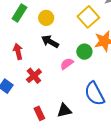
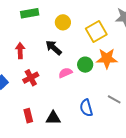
green rectangle: (19, 13) -> (30, 13), turned 36
yellow circle: (46, 18) -> (63, 22), moved
blue semicircle: (94, 94) -> (86, 108), size x0.7

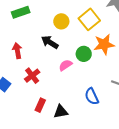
yellow circle: (63, 22) -> (61, 21), moved
red rectangle: (28, 116) -> (40, 105), moved, turned 48

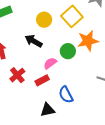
blue semicircle: (92, 96) -> (66, 95), moved
red rectangle: (40, 105) -> (42, 80), moved, turned 40

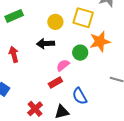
yellow square: (72, 16) -> (83, 18), turned -30
black arrow: (33, 41) -> (45, 44), turned -30
red cross: (17, 75) -> (35, 109), moved

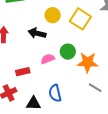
orange star: (100, 42) -> (88, 62), moved
red rectangle: (55, 83) -> (23, 72), moved

